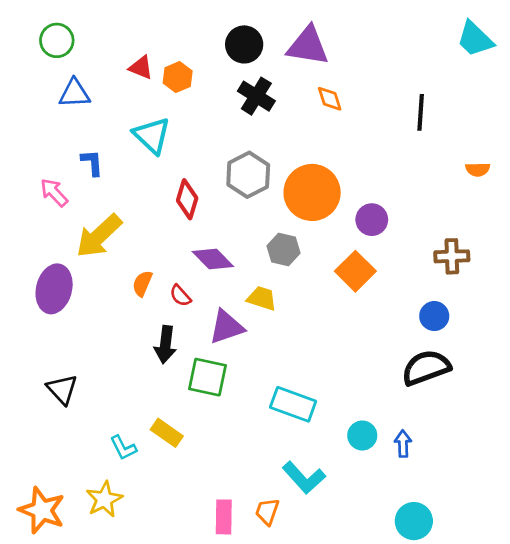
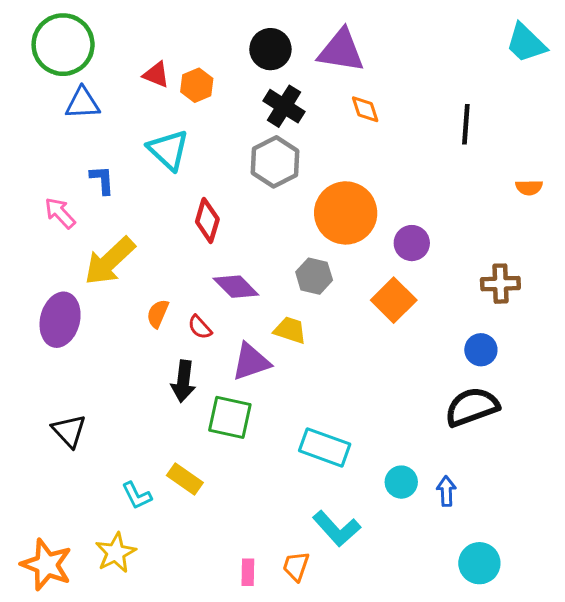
green circle: (57, 40) -> (63, 45), size x1.6
gray hexagon: (248, 175) -> (275, 162), moved
pink rectangle: (224, 517) -> (248, 572), size x0.7
cyan circle: (414, 521) -> (479, 563), moved

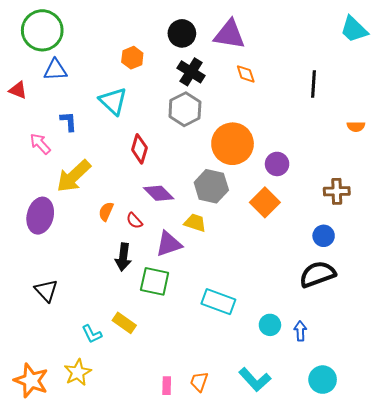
red triangle: (156, 75) -> (18, 90), moved
gray hexagon: (314, 276) -> (211, 186), size x1.4
cyan L-shape: (337, 529) -> (255, 380), moved

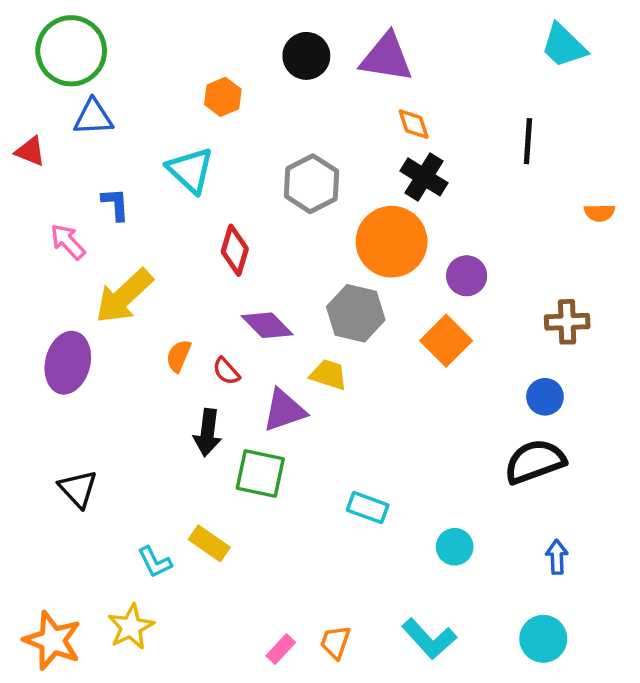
cyan trapezoid: (354, 29) -> (564, 46), moved
black cross: (191, 72) -> (424, 177), moved
cyan rectangle: (218, 302) -> (368, 508), size x0.7
blue arrow: (300, 331) -> (557, 557), moved
pink rectangle: (167, 386) -> (281, 649), turned 42

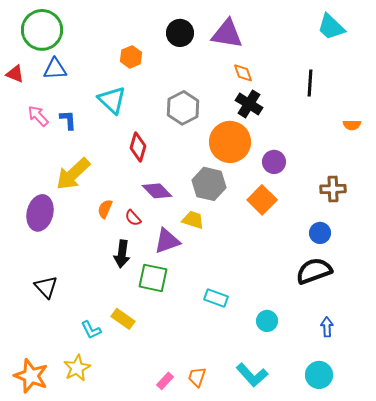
red triangle: (30, 151) -> (15, 74), moved
pink arrow: (68, 242) -> (38, 116), moved

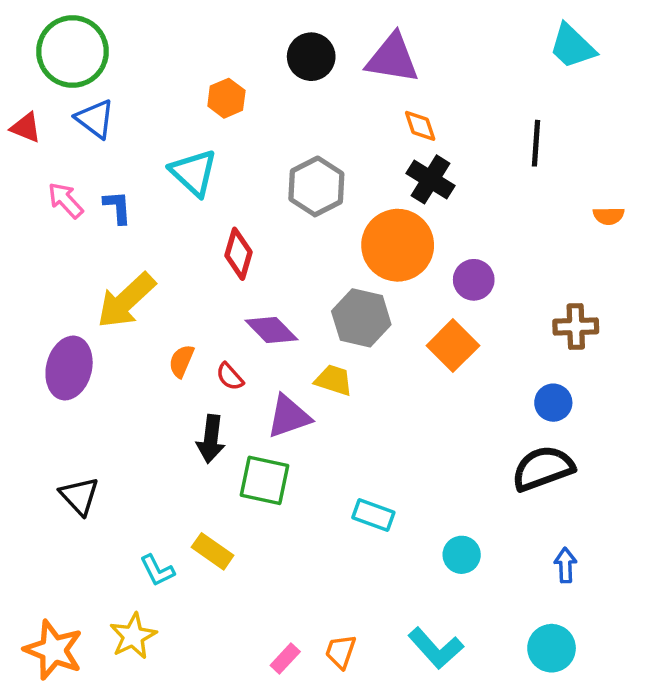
blue triangle: (55, 69) -> (95, 119), turned 40

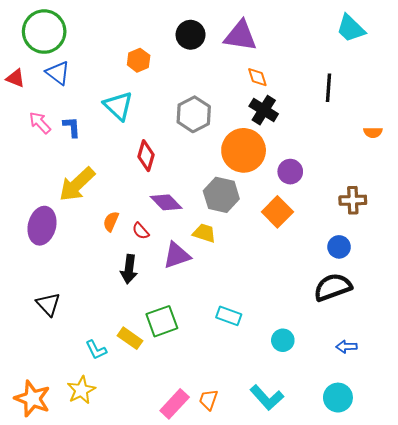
green square: (264, 480) -> (162, 321), moved, turned -32
blue arrow: (565, 565) -> (346, 347), turned -90
pink rectangle: (285, 659) -> (175, 404), size x1.6

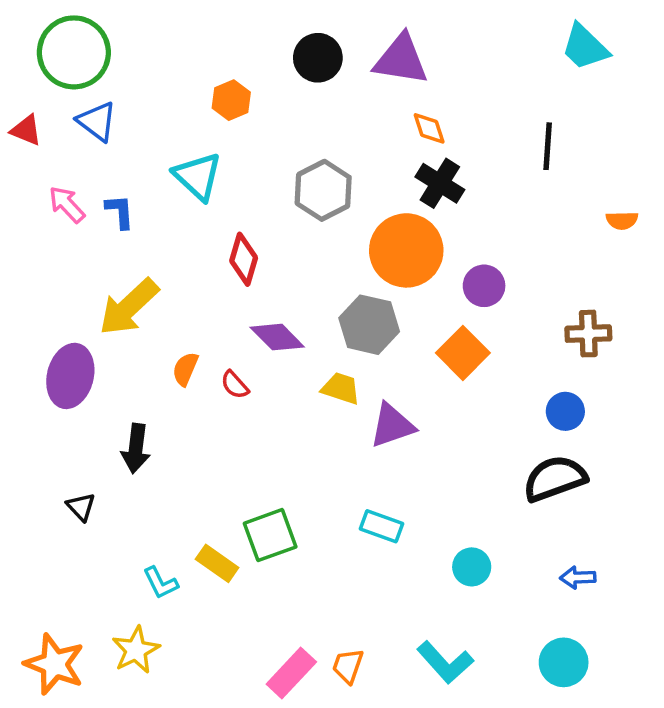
purple triangle: (177, 255) -> (392, 425), moved
black arrow: (129, 269) -> (136, 448), moved
black triangle: (48, 304) -> (81, 507), size x0.7

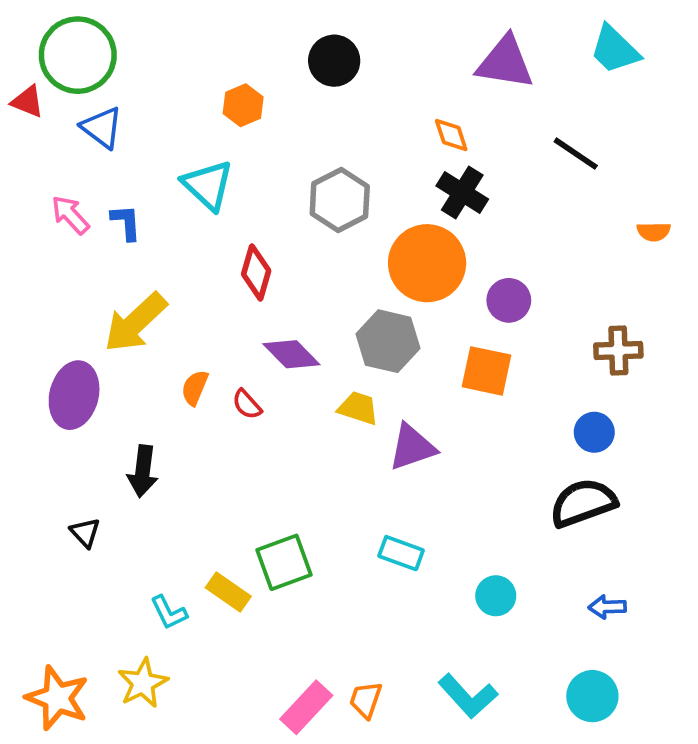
purple triangle: (401, 60) -> (505, 63), moved
red triangle: (26, 130) -> (28, 102), moved
black line: (548, 146) -> (576, 154), turned -60
orange square: (463, 353) -> (486, 371), turned -33

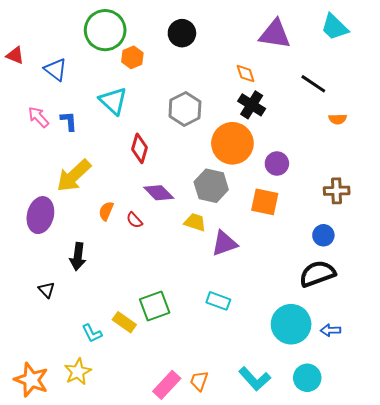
green circle: (78, 55) -> (105, 30), moved
orange semicircle: (654, 232) -> (338, 119), moved
cyan circle: (496, 596) -> (291, 324), moved, size x1.8
cyan circle: (592, 696) -> (307, 378), moved

